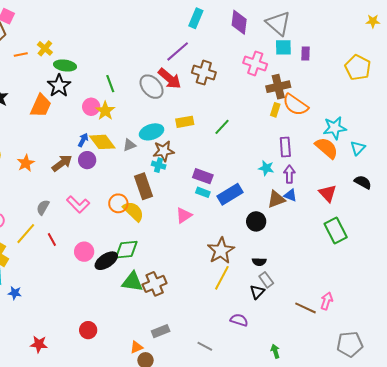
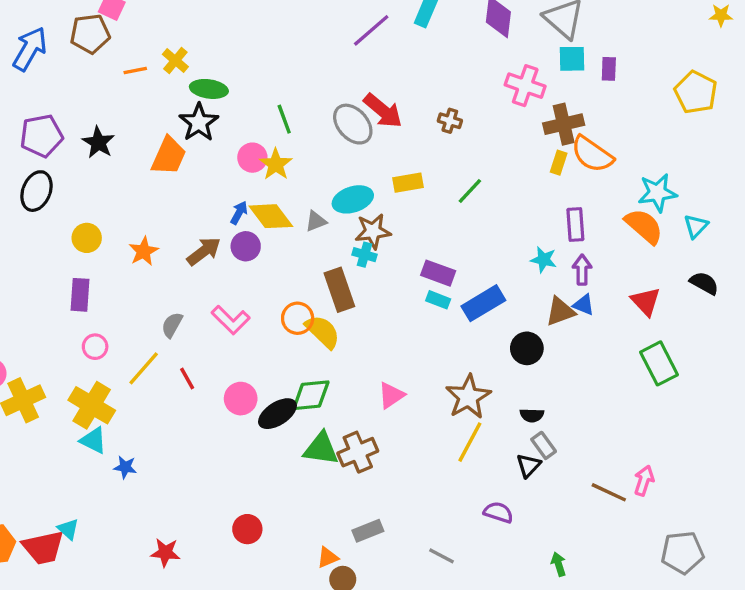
purple line: (178, 51) -> (371, 30), moved
brown cross: (204, 73) -> (450, 121), moved, size x0.6
pink triangle: (184, 215) -> (391, 395), moved

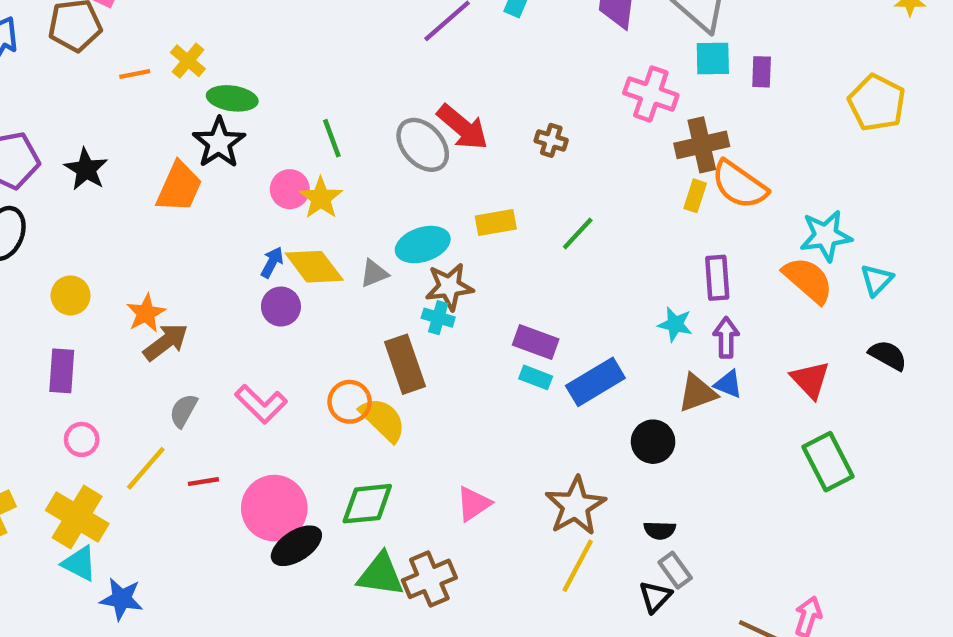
brown arrow: (204, 251) -> (166, 342), moved
red line: (187, 378) -> (203, 482), turned -70
pink circle: (241, 399) -> (274, 508), size x1.5
black ellipse: (277, 414) -> (296, 546), moved
blue star: (125, 467) -> (121, 599), size x1.4

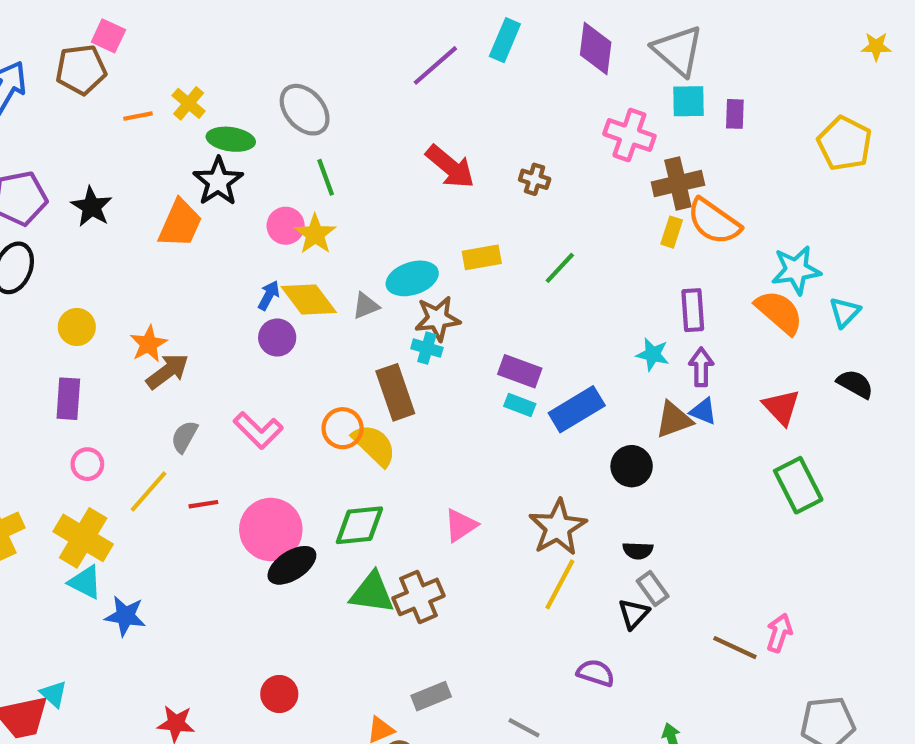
gray ellipse: (423, 145) -> (305, 110), moved

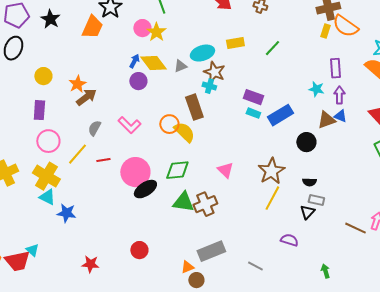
brown star: (437, 319) -> (214, 72), turned 30
pink circle: (87, 464) -> (48, 141), size x1.5
pink triangle: (461, 525) -> (225, 170), turned -42
gray rectangle: (653, 589) -> (316, 200), turned -42
gray rectangle: (431, 696) -> (211, 251), size x1.5

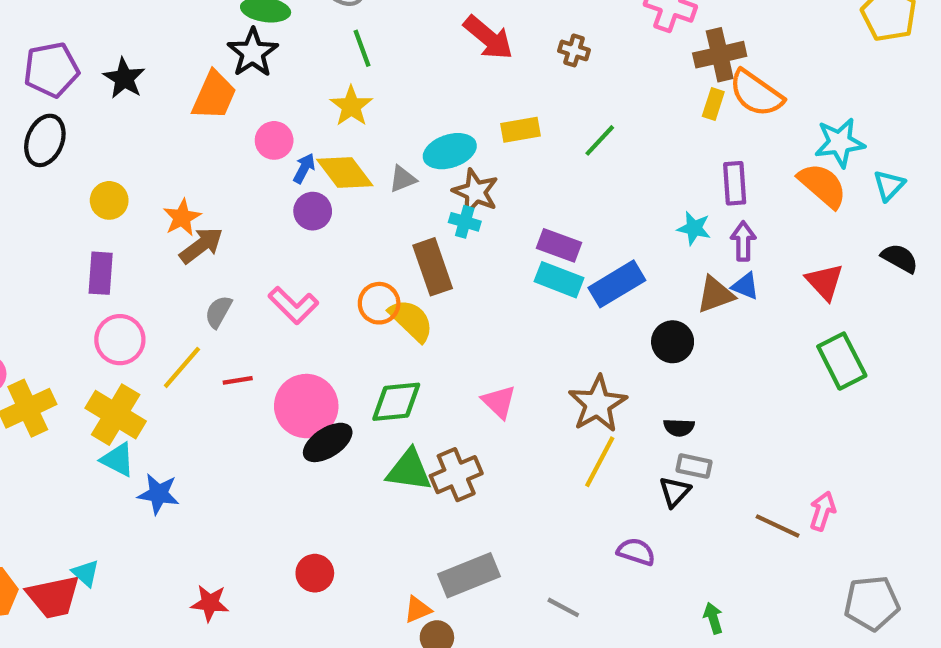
pink circle: (142, 28) -> (274, 140), moved
cyan rectangle: (253, 113) -> (559, 280), size x1.5

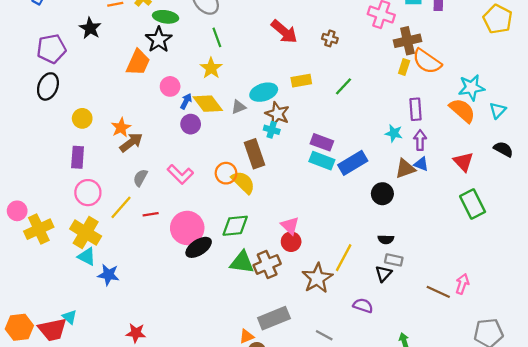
black star: (124, 78) -> (90, 28), moved
brown star: (598, 404) -> (317, 278), moved
red circle: (315, 573) -> (291, 242), moved

